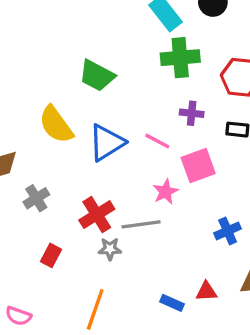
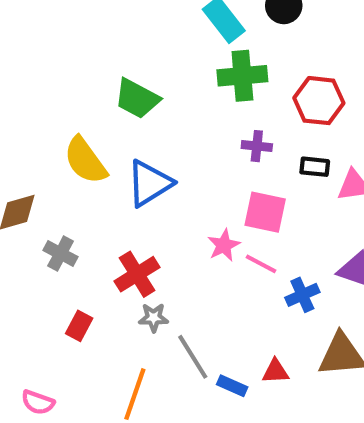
pink line: (157, 141) -> (261, 264), moved
pink square: (198, 166) -> (265, 212), turned 32
gray cross: (36, 198) -> (61, 254), turned -30
gray line: (141, 224) -> (193, 357), moved, turned 66

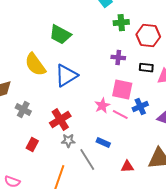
green cross: (242, 76) -> (121, 23), moved, size x0.7
blue cross: (302, 295) -> (140, 107), moved
blue rectangle: (232, 386) -> (103, 143), moved

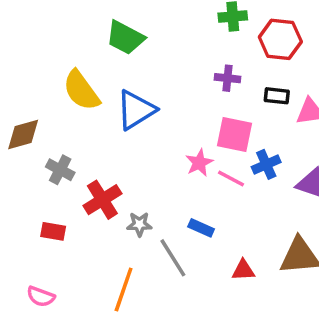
red cross: (60, 120) -> (102, 200), moved
red rectangle: (32, 145) -> (53, 231), moved, turned 72

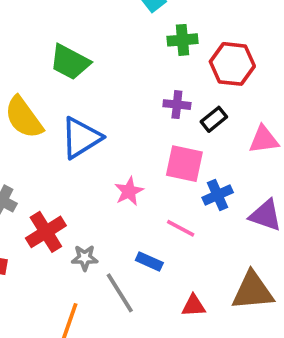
black rectangle: (277, 96) -> (214, 119), moved, turned -45
pink star: (199, 163) -> (129, 191), moved
pink line: (231, 179) -> (181, 228), moved

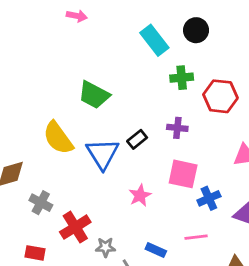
black rectangle: (214, 119) -> (137, 139), moved
blue triangle: (81, 138) -> (103, 154), turned -30
pink line: (181, 228) -> (196, 237), moved, turned -35

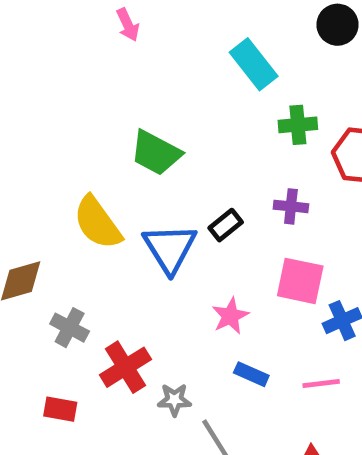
pink arrow: (77, 16) -> (128, 25), turned 54
black circle: (196, 30) -> (337, 25), moved
blue rectangle: (156, 250) -> (251, 374), moved

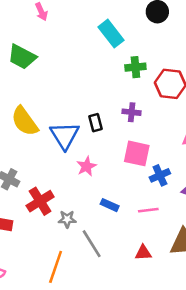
green trapezoid: (156, 153) -> (22, 57), moved
black rectangle: (226, 225) -> (95, 123), turned -66
pink star: (230, 316) -> (86, 166), moved

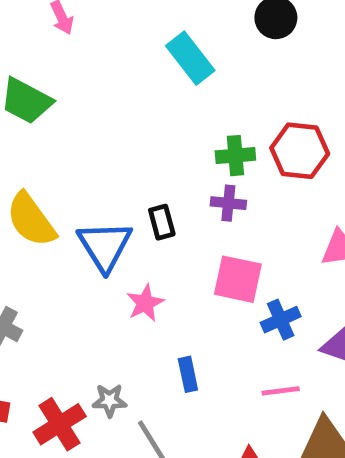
green cross: (135, 67) -> (235, 156), moved
red cross: (40, 201) -> (60, 424), moved
blue rectangle: (110, 205) -> (188, 374), turned 54
pink line: (148, 210) -> (281, 391), moved

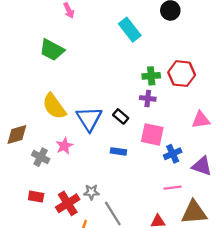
black rectangle: (162, 222) -> (121, 116), moved, turned -35
pink star: (145, 303) -> (64, 146), moved
blue rectangle: (188, 374) -> (118, 151), moved, turned -70

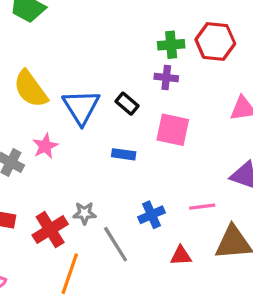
blue cross: (173, 154) -> (152, 215), moved

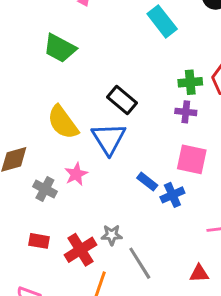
black rectangle: (127, 104) -> (122, 100), moved, size x1.4
blue rectangle: (124, 154) -> (147, 182), turned 30
blue cross: (152, 215) -> (172, 195), moved

